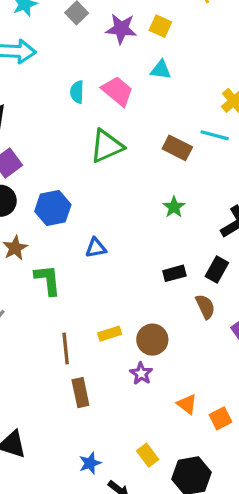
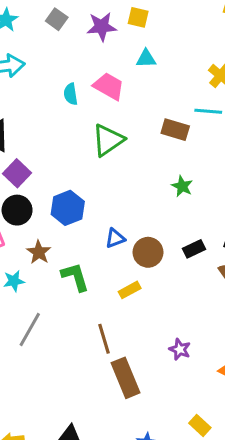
yellow rectangle: (110, 334) -> (130, 290), moved
brown circle: (152, 340) -> (148, 252), moved
brown rectangle: (80, 393) -> (126, 378), size x1.4

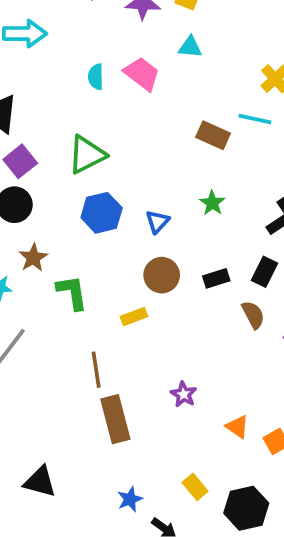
green triangle: (108, 140) -> (87, 155), moved
blue hexagon: (68, 208) -> (102, 213), moved
blue triangle: (115, 238) -> (157, 222), moved, turned -35

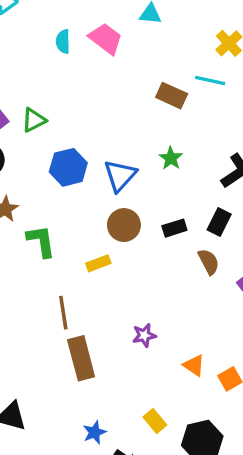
green triangle: (87, 155) -> (34, 120), moved, size x0.7
blue triangle: (157, 222) -> (120, 176), size x1.5
purple star: (184, 394) -> (144, 335), turned 30

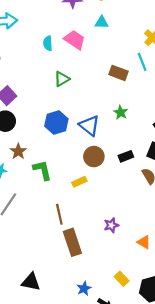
cyan line: (210, 81) -> (142, 62), turned 60
green triangle: (34, 120) -> (62, 79), moved
blue triangle: (120, 176) -> (89, 125), turned -30

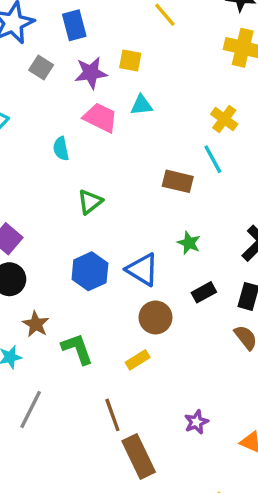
pink trapezoid: (75, 40) -> (100, 118), moved
black rectangle: (126, 156) -> (204, 292), moved

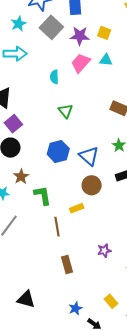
gray square: (41, 67) -> (51, 27), size x1.6
pink trapezoid: (100, 118) -> (81, 63), turned -85
green triangle: (90, 202) -> (66, 111), turned -42
brown line: (112, 415) -> (57, 227), moved
brown rectangle: (139, 456) -> (67, 265), size x0.7

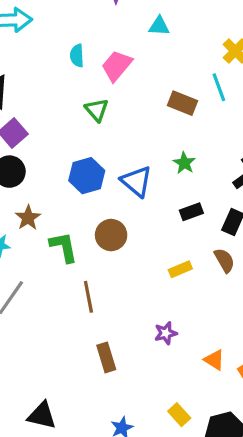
pink trapezoid: (81, 63) -> (117, 66), moved
brown circle: (92, 185) -> (111, 235), moved
yellow rectangle: (77, 208) -> (180, 269), moved

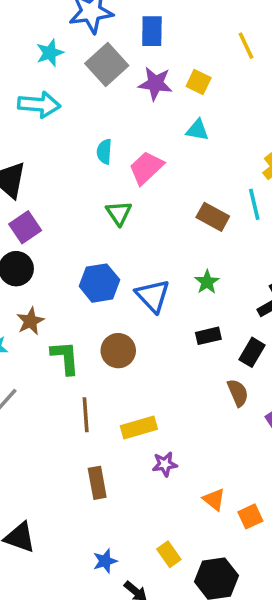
yellow rectangle: (180, 269) -> (139, 427), moved, size x1.4

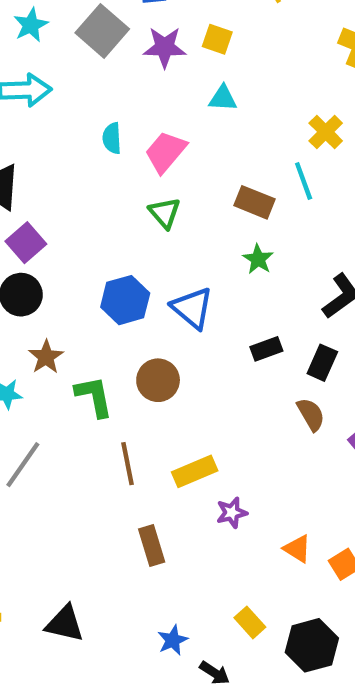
green triangle: (119, 213) -> (165, 213), moved
green star: (207, 282) -> (258, 259), moved

